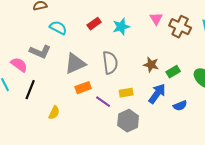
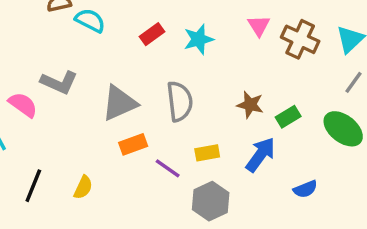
cyan semicircle: (58, 28) -> (90, 20), moved
black line: (30, 90) -> (33, 186), moved
blue semicircle: (180, 106) -> (305, 189), moved

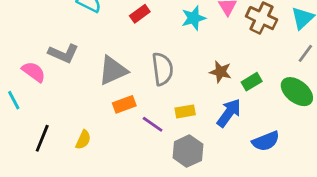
cyan star: (199, 39) -> (194, 18), moved
blue semicircle: (305, 189) -> (266, 141), size x1.4

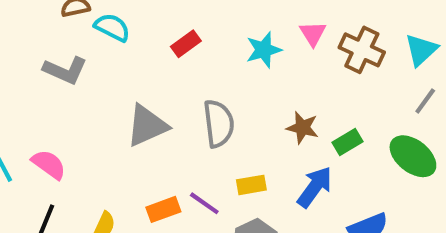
gray L-shape: (63, 53) -> (65, 70), moved
pink semicircle: (34, 72) -> (49, 164), moved
orange rectangle: (124, 104) -> (163, 209), moved

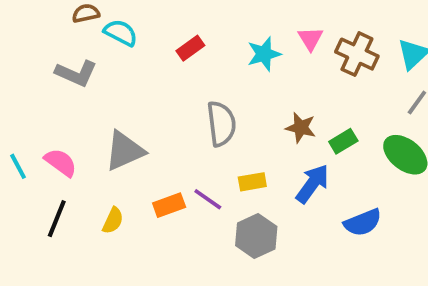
gray triangle: (147, 126) -> (125, 151), moved

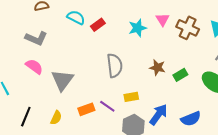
cyan semicircle: (121, 33) -> (76, 17), moved
gray triangle: (125, 151) -> (62, 80), turned -30
pink semicircle: (61, 162) -> (34, 67), moved
blue arrow: (312, 184) -> (158, 115), moved

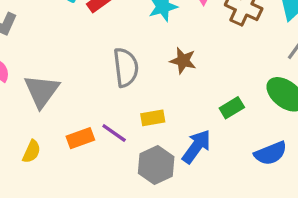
brown star: (157, 68) -> (183, 61), moved
green rectangle: (180, 75) -> (232, 108), moved
blue semicircle: (191, 119) -> (271, 153), moved

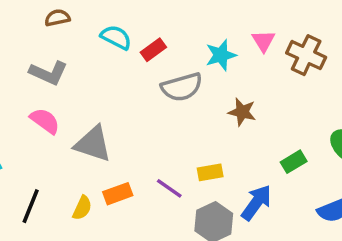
gray semicircle: (126, 67) -> (182, 87), moved, turned 81
gray triangle: (42, 91) -> (93, 144), turned -48
orange rectangle: (80, 138) -> (118, 194), moved

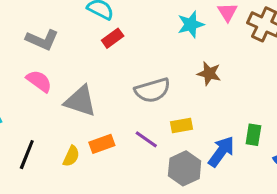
red rectangle: (153, 50) -> (113, 38), moved
gray semicircle: (182, 87) -> (152, 90), moved
green rectangle: (294, 162) -> (253, 135), moved, turned -50

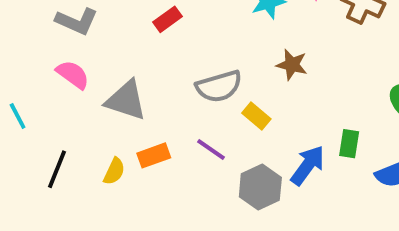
yellow rectangle: (182, 126) -> (256, 116), moved, turned 50

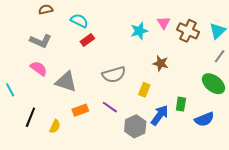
brown star: (292, 65) -> (161, 63), moved
yellow rectangle: (256, 116) -> (144, 90), moved, turned 72
yellow semicircle: (114, 171) -> (55, 126), moved

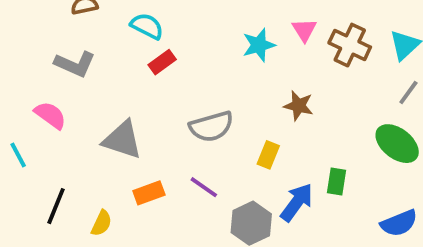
pink semicircle: (39, 68) -> (50, 115), moved
blue semicircle: (204, 119) -> (399, 223), moved

